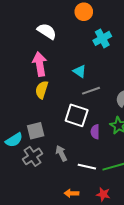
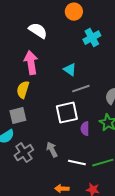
yellow semicircle: (42, 90) -> (23, 90), moved
white square: (77, 115) -> (67, 113), turned -30
gray square: (36, 131) -> (18, 116), moved

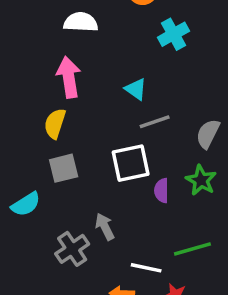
white semicircle: (38, 31) -> (81, 22), turned -30
gray square: (18, 116) -> (64, 168), moved
gray cross: (24, 153) -> (72, 249), moved
white line: (77, 163) -> (146, 268), moved

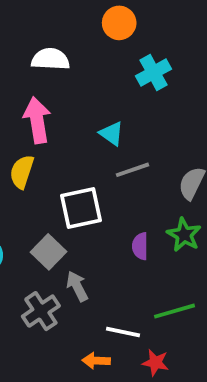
white square: (131, 163) -> (81, 208), moved
gray square: (64, 168) -> (49, 252), moved, turned -32

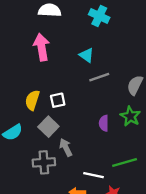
cyan cross: (153, 73) -> (99, 16), moved, turned -36
yellow semicircle: (22, 172) -> (32, 100), moved
white square: (81, 208) -> (58, 100), moved, size x0.6
gray cross: (41, 311) -> (44, 162), turned 30

